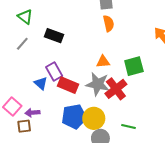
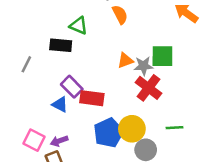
green triangle: (25, 17) -> (78, 26), moved
green square: (134, 66) -> (162, 56), turned 30
gray star: (98, 84) -> (143, 66), moved, size x0.7

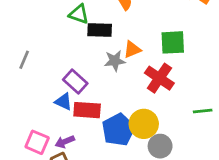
black rectangle: (61, 45) -> (100, 30), moved
gray star: (143, 66) -> (115, 61), moved
red rectangle: (92, 98) -> (87, 110), moved
green line: (174, 128) -> (203, 111), moved

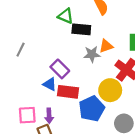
yellow circle: (144, 124) -> (110, 90), moved
pink square: (37, 142) -> (27, 115), turned -30
purple arrow: (65, 142) -> (49, 116), turned -72

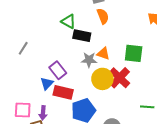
orange triangle: (106, 46) -> (103, 54), turned 32
blue triangle: (50, 84) -> (47, 83), turned 40
yellow circle: (110, 90) -> (102, 79), moved

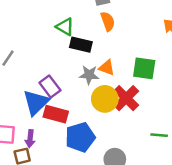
blue triangle: (47, 83) -> (36, 102), size x1.6

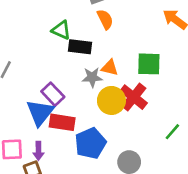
green line: (159, 135) -> (172, 132), turned -48

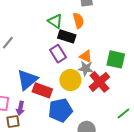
orange semicircle: (105, 19) -> (78, 21), moved
gray star: (92, 77) -> (86, 68), moved
purple rectangle: (53, 94) -> (58, 54), moved
yellow circle: (111, 100) -> (70, 80), moved

